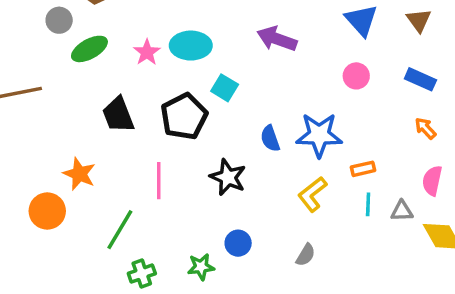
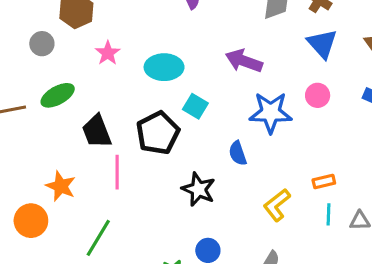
green ellipse: (89, 49) -> (58, 95), moved
pink star: (147, 52) -> (108, 53), moved
blue star: (319, 135) -> (271, 113), moved
pink line: (159, 181) -> (117, 172), moved

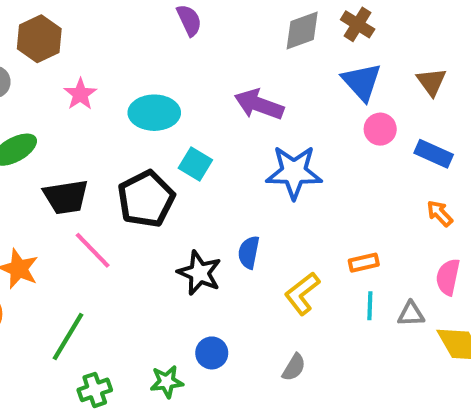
pink circle: (318, 95) -> (380, 129), moved
black trapezoid: (97, 131) -> (66, 197), turned -78
blue semicircle: (238, 153) -> (249, 252), moved, turned 30
pink line: (117, 172) -> (93, 250), turned -44

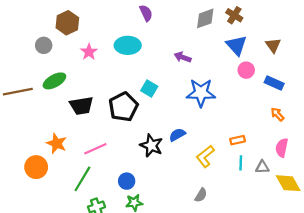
purple arrow: (259, 104) -> (183, 57), size x0.7
cyan ellipse: (154, 113) -> (128, 45), moved
pink line: (93, 250) -> (95, 149), moved, turned -70
blue semicircle: (249, 252) -> (177, 135), turned 49
blue circle: (212, 353) -> (127, 181), moved

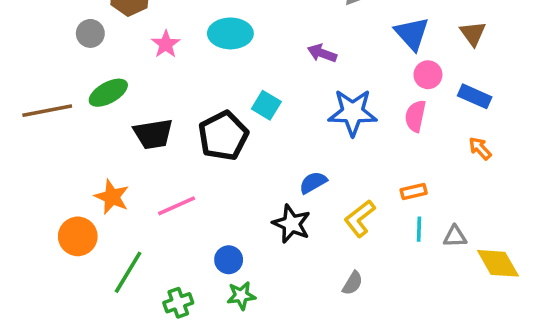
black star: (151, 146) -> (291, 224), moved
pink semicircle: (282, 148) -> (415, 116), moved
green line: (82, 179) -> (128, 272), moved

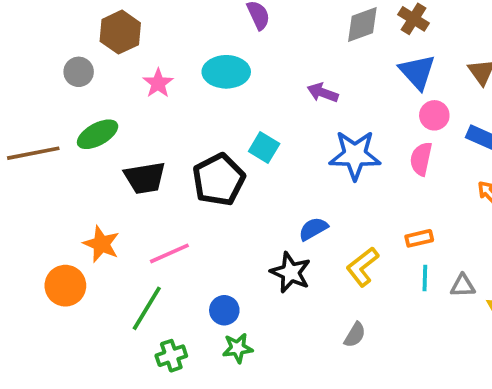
green line: (128, 272) -> (147, 308), moved

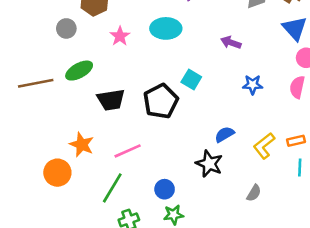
blue star: (355, 155) -> (253, 85), size x0.6
yellow L-shape: (362, 267) -> (264, 146), moved
gray semicircle: (355, 335) -> (254, 193), moved

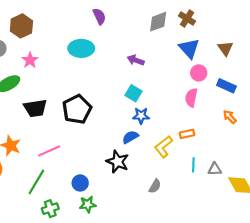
pink star: (120, 36) -> (30, 60), moved
cyan square: (191, 79) -> (134, 93), moved
blue star: (253, 85) -> (141, 116), moved
orange rectangle: (296, 141) -> (187, 134), moved

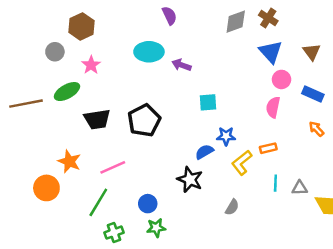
purple arrow: (136, 60) -> (181, 65), moved
cyan square: (134, 93) -> (208, 102), turned -35
blue star: (141, 116) -> (226, 136), moved

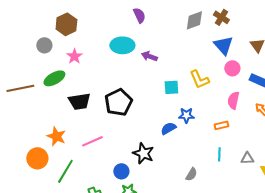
pink semicircle: (273, 107) -> (233, 100), moved
yellow L-shape: (242, 163) -> (199, 79), moved, turned -75
black star: (190, 180) -> (143, 153), moved
cyan line: (275, 183) -> (219, 154), moved
green line: (98, 202) -> (65, 171), moved

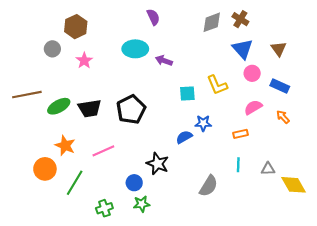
green ellipse: (54, 78) -> (59, 106), moved
pink semicircle: (233, 100) -> (253, 107), turned 48
gray semicircle: (191, 174) -> (209, 186), size x1.5

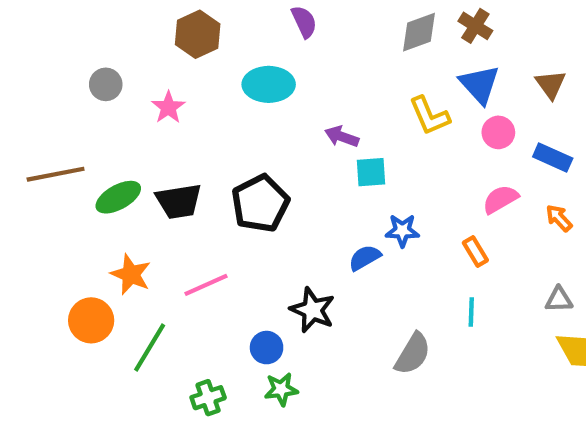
brown hexagon: (76, 27) -> (198, 34), moved
purple arrow: (164, 61) -> (342, 137), moved
yellow L-shape: (217, 85) -> (429, 116), moved
orange rectangle: (240, 134) -> (475, 251), turned 72
gray triangle: (268, 169) -> (559, 299), moved

